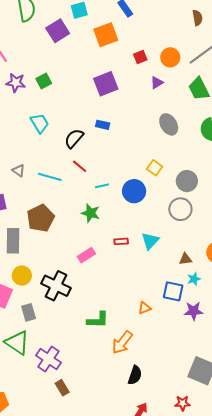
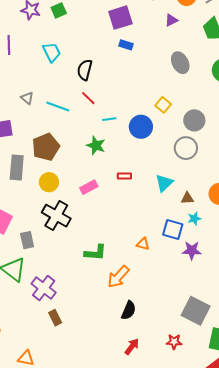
blue rectangle: (103, 125) -> (126, 45), moved
black semicircle: (74, 138) -> (85, 70), turned -30
cyan triangle: (150, 241) -> (164, 183), moved
yellow circle: (22, 276) -> (49, 182), moved
orange triangle: (145, 308) -> (143, 244), turned 32

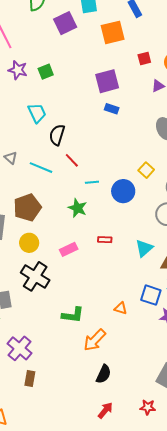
black semicircle: (85, 70) -> (57, 135), moved
brown rectangle: (55, 318) -> (30, 378), turned 35

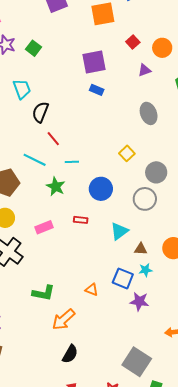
red square: (144, 58) -> (133, 42), turned -32
green square: (46, 72) -> (33, 48), turned -35
cyan line: (41, 168) -> (35, 160), moved
blue circle: (123, 191) -> (101, 189), moved

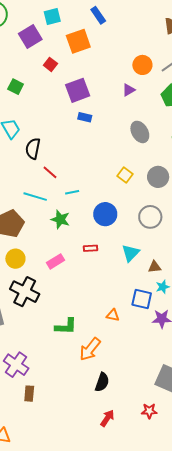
red square: (133, 42) -> (50, 64), moved
gray circle: (156, 172) -> (158, 177), moved

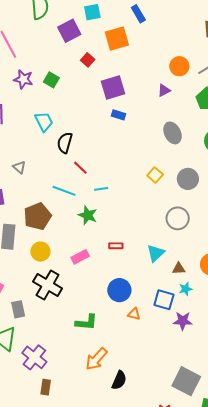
blue circle: (105, 214) -> (119, 290), moved
orange arrow: (90, 349) -> (96, 359), moved

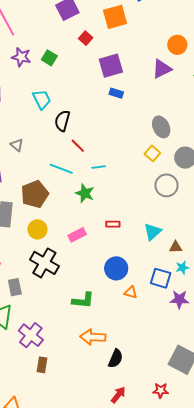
purple triangle: (164, 90) -> (162, 69), size x1.5
gray ellipse: (173, 133) -> (161, 127), moved
gray circle: (178, 218) -> (166, 185), moved
orange arrow: (96, 359) -> (93, 337), turned 50

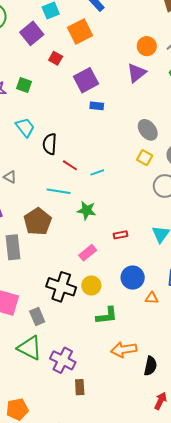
cyan line: (99, 167) -> (97, 172), moved
yellow circle: (37, 229) -> (91, 285), moved

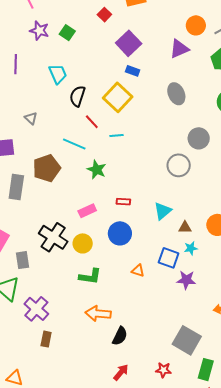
purple square: (86, 80) -> (129, 43), turned -30
gray ellipse: (148, 130) -> (176, 94), moved
yellow square: (145, 158) -> (118, 97), moved, size x1.8
blue circle: (133, 278) -> (120, 233), moved

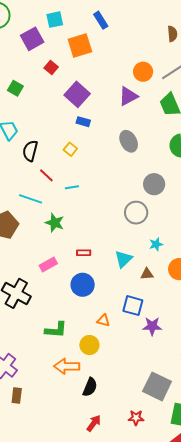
yellow square: (118, 97) -> (70, 149), size x0.5
yellow circle: (83, 243) -> (89, 345), moved
cyan star: (191, 248) -> (156, 244), moved

